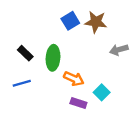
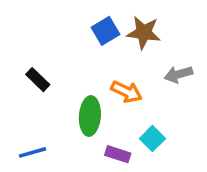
green ellipse: (53, 58) -> (90, 116), moved
orange arrow: (74, 79) -> (126, 92), moved
blue line: (22, 83) -> (33, 152), moved

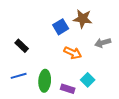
blue square: (106, 31) -> (61, 27), moved
green ellipse: (90, 116) -> (45, 81), moved
blue line: (33, 152) -> (19, 76), moved

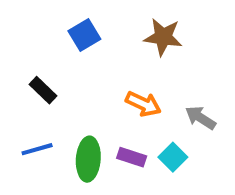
blue square: (61, 27) -> (84, 35), moved
gray arrow: (103, 43) -> (201, 118), moved, turned 49
purple rectangle: (68, 89) -> (132, 157), moved

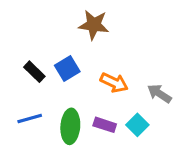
blue square: (84, 35) -> (67, 69), moved
brown star: (163, 37) -> (94, 25), moved

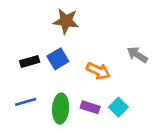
brown star: (94, 25) -> (66, 21), moved
black rectangle: (34, 72) -> (30, 61), turned -60
gray arrow: (159, 94) -> (137, 55), moved

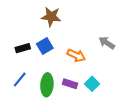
blue line: (26, 102) -> (20, 80), turned -35

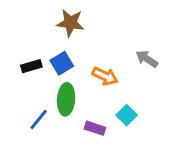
blue line: (20, 80) -> (39, 119), moved
purple rectangle: (70, 84) -> (95, 128), moved
green ellipse: (47, 85) -> (66, 99), moved

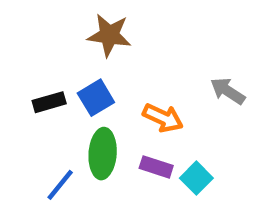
purple rectangle: (95, 128) -> (156, 167), moved

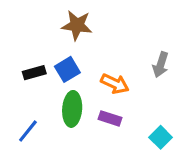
gray arrow: (228, 91) -> (161, 65), turned -105
cyan square: (196, 178) -> (161, 137), moved
blue line: (60, 185) -> (28, 131), moved

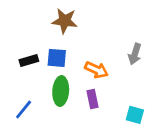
blue square: (67, 69) -> (57, 58), turned 36
purple rectangle: (110, 118) -> (92, 99), turned 60
cyan square: (161, 137) -> (135, 115), turned -30

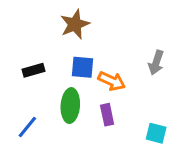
brown star: (65, 21) -> (75, 24), turned -30
blue square: (57, 58) -> (83, 67), moved

